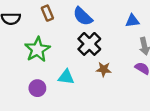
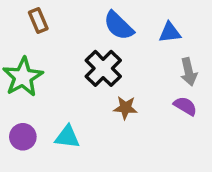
blue semicircle: (83, 16) -> (119, 26), moved
cyan triangle: (66, 77) -> (67, 137), moved

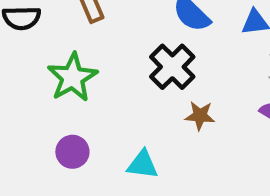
cyan triangle: (67, 137) -> (143, 164), moved

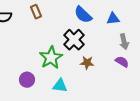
green star: (72, 77) -> (51, 58), moved

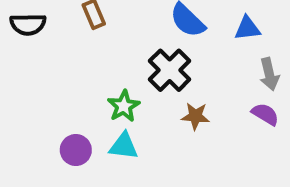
green star: (51, 58) -> (124, 106), size x0.7
cyan triangle: (60, 86) -> (124, 146), moved

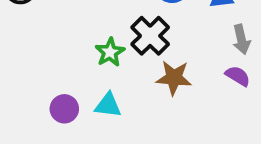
green star: (124, 106) -> (110, 52), moved
brown star: (195, 116) -> (174, 78), size x1.4

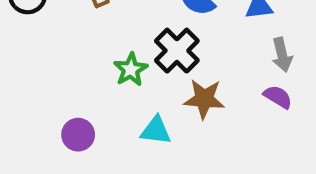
cyan triangle: (108, 105) -> (156, 130), moved

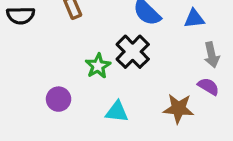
brown star: (204, 99) -> (178, 109), moved
purple circle: (78, 135) -> (59, 99), moved

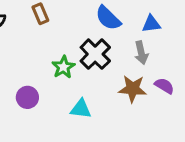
gray arrow: (212, 55) -> (141, 53), moved
brown star: (178, 109) -> (133, 89), moved

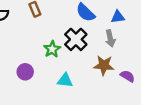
purple semicircle: (164, 86) -> (127, 76), moved

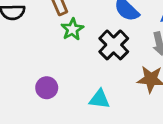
green star: (52, 49) -> (72, 29), moved

